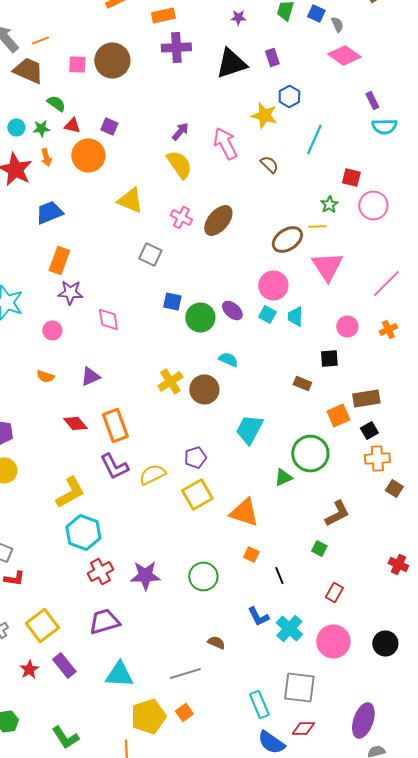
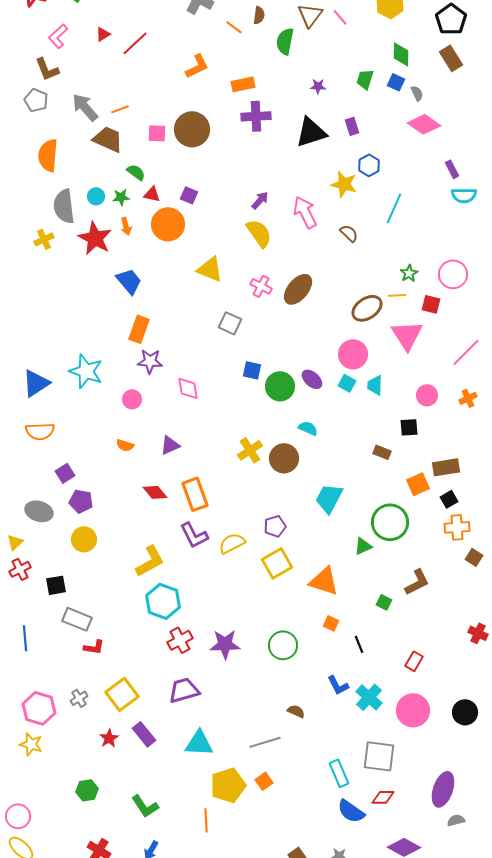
red square: (351, 178) -> (431, 304), moved
blue trapezoid: (49, 212) -> (129, 281), turned 72
green square: (319, 548) -> (384, 602), moved

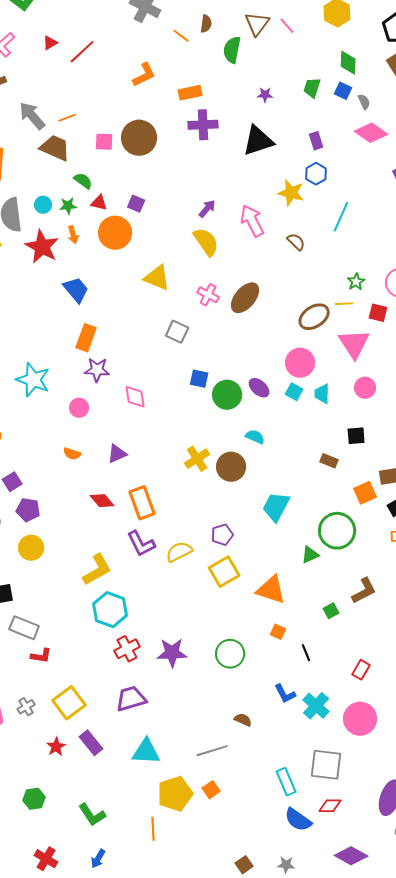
purple rectangle: (352, 126) -> (316, 141), moved
pink circle: (427, 395) -> (365, 388), moved
green square: (384, 602) -> (331, 611), turned 35

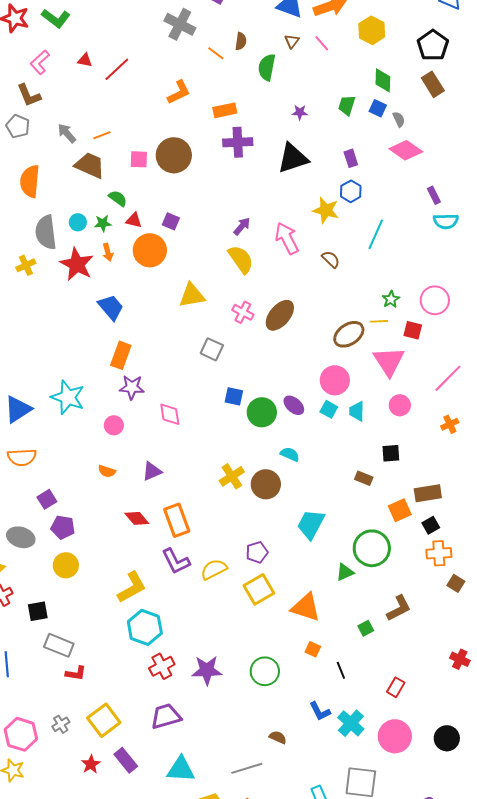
brown triangle: (257, 24) -> (292, 41), size x0.6
red triangle: (50, 43) -> (85, 60), turned 42
gray arrow: (32, 116) -> (67, 133), size x0.7
yellow triangle: (157, 278) -> (192, 295), turned -32

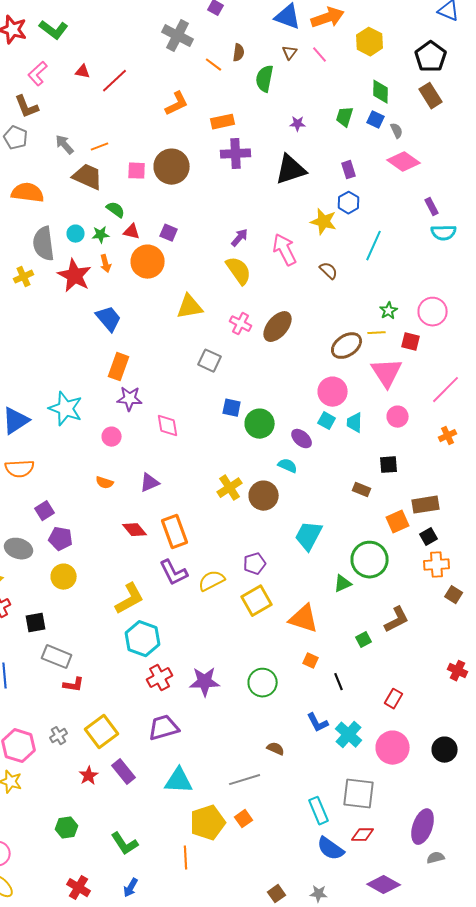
orange semicircle: (30, 181) -> (28, 193), turned 92
purple ellipse: (294, 405) -> (302, 439), moved

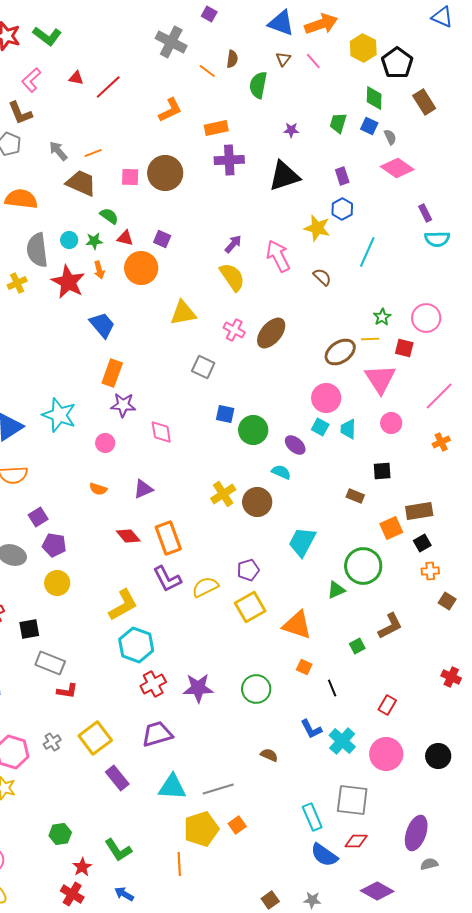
black pentagon: (431, 57) -> (397, 63), moved
orange cross: (437, 565) -> (430, 571), size x0.7
red star: (89, 776) -> (82, 867), moved
gray line: (245, 780) -> (218, 789), moved
blue arrow: (131, 888) -> (124, 894), turned 90

